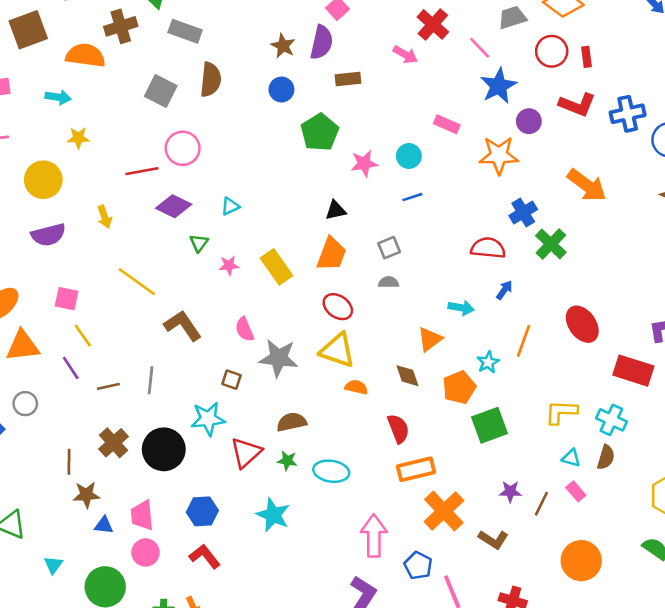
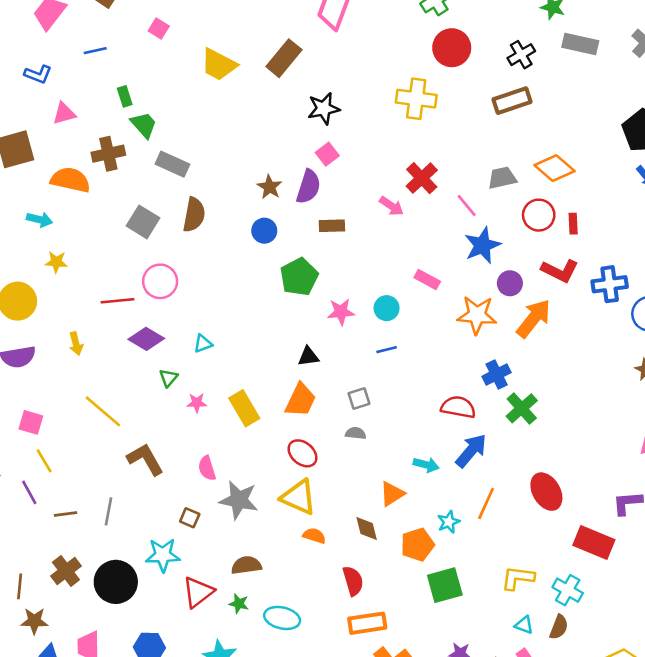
orange arrow: (587, 185) -> (534, 318), moved, turned -93
blue arrow: (504, 290) -> (471, 451), size x1.8

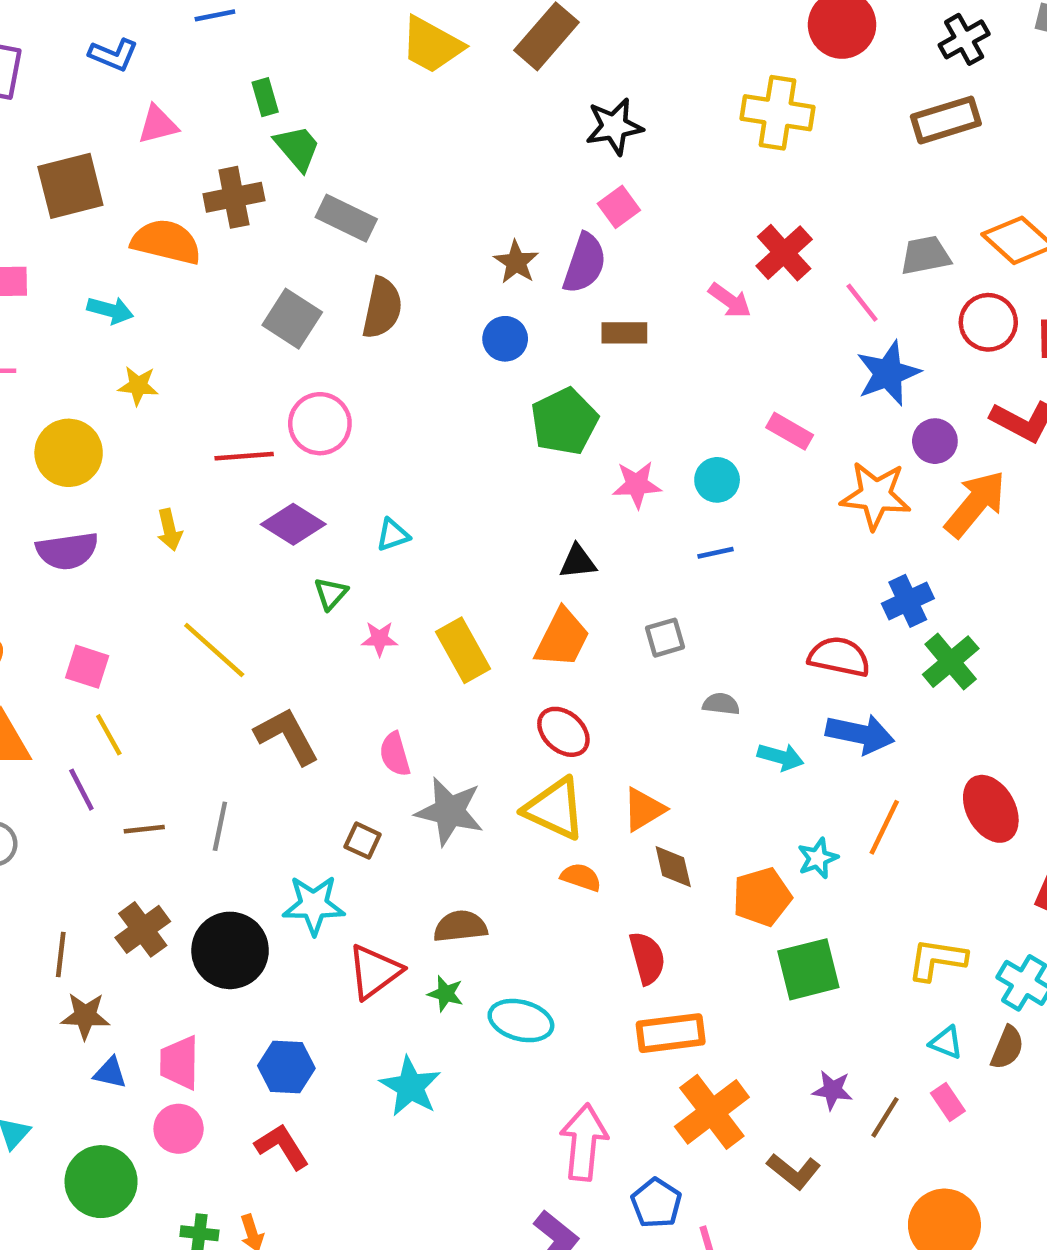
gray semicircle: (356, 433) -> (721, 704), moved
blue arrow: (471, 451) -> (860, 734), turned 60
orange triangle: (392, 494) -> (644, 809), moved

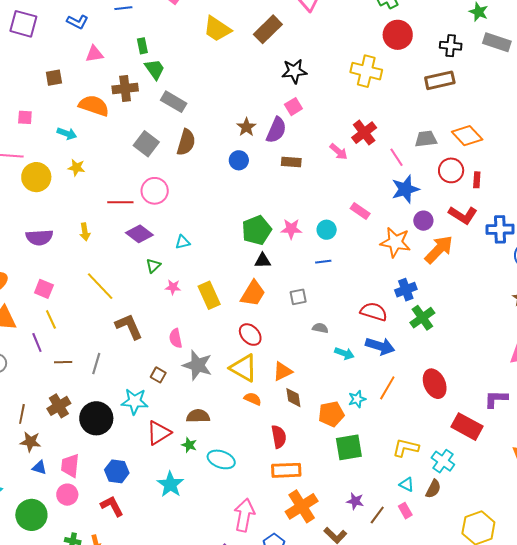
black cross: (964, 39) -> (451, 46), turned 30
brown square: (70, 186) -> (54, 78), size x0.6
green pentagon: (564, 421) -> (257, 230), moved
yellow circle: (69, 453) -> (36, 177), moved

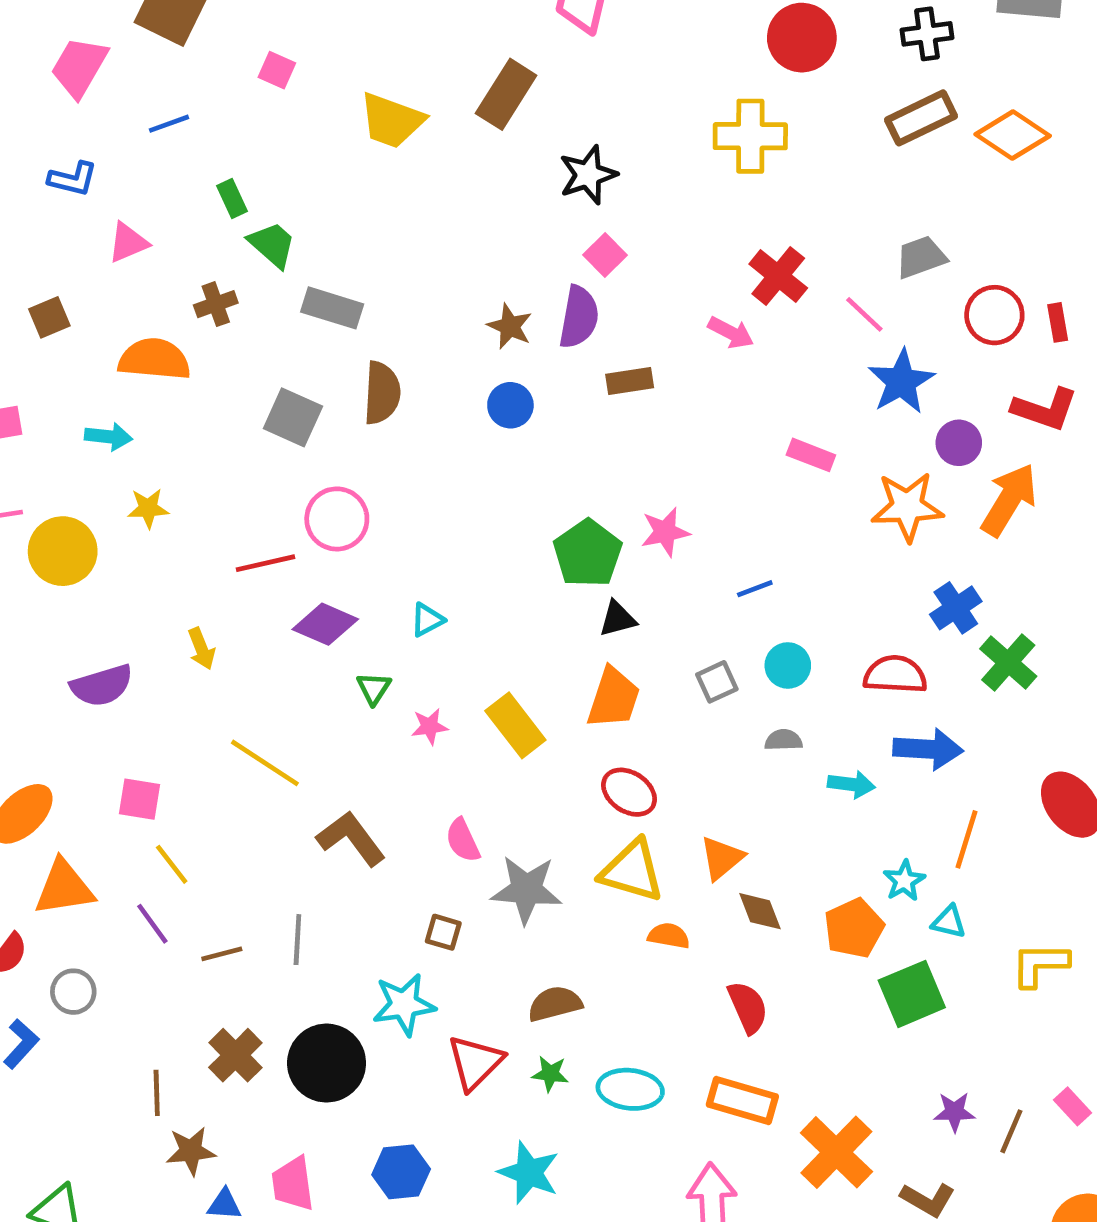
brown cross: (125, 89) -> (216, 304), size x0.7
orange diamond: (467, 136) -> (1013, 135), moved
cyan circle: (327, 230) -> (788, 665), moved
orange rectangle: (286, 470) -> (742, 1100), moved, turned 32
cyan triangle: (407, 484) -> (949, 922), moved

